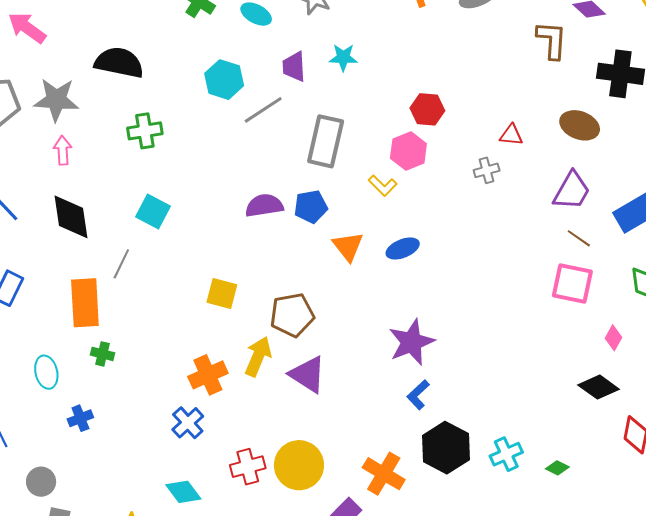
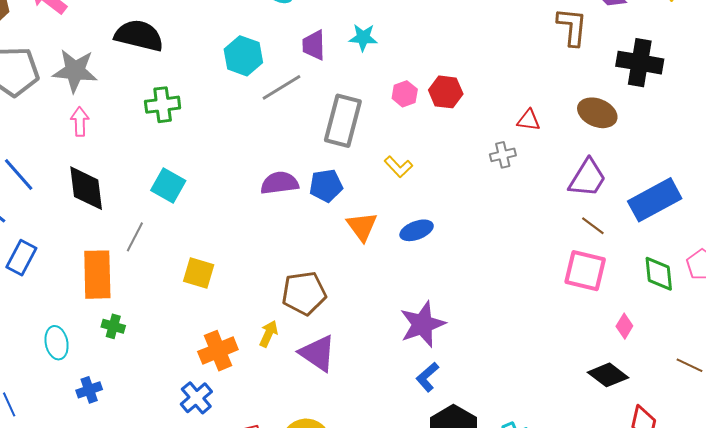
pink hexagon: (408, 151) -> (405, 94), moved, size x0.7
yellow square: (222, 294) -> (199, 273), moved
yellow arrow: (258, 356) -> (269, 334), size x0.7

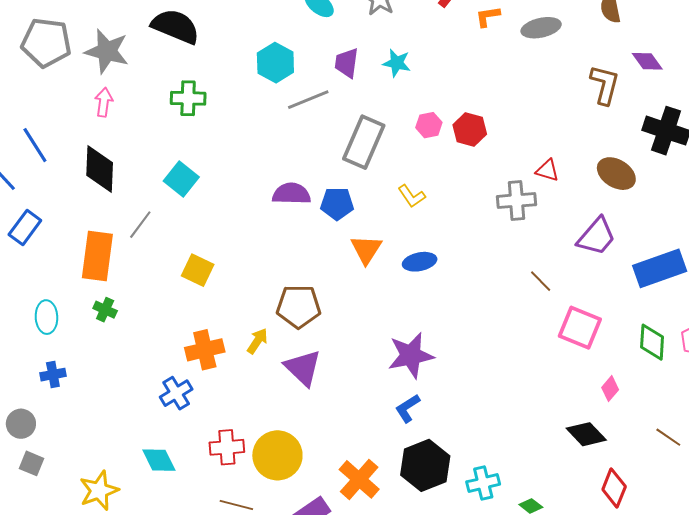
gray cross: (503, 155) -> (516, 201), size x1.5
brown line: (593, 226) -> (541, 281), moved
blue cross: (89, 390) -> (53, 375), moved

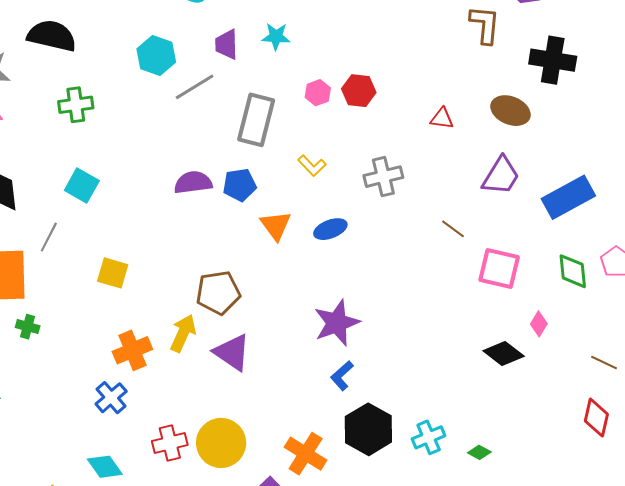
gray cross: (516, 201) -> (383, 177), moved
yellow arrow: (257, 341) -> (183, 333), size x1.4
black diamond: (586, 434) -> (504, 353), moved
red diamond: (614, 488) -> (596, 418), moved

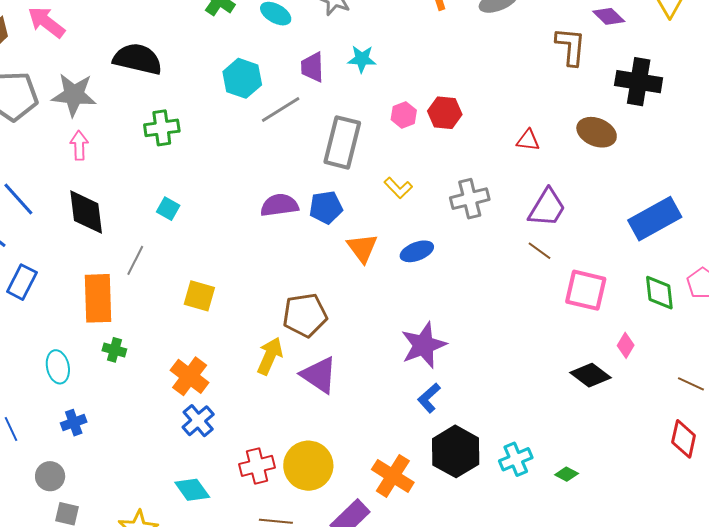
purple trapezoid: (501, 176) -> (547, 208), moved
cyan square: (82, 186) -> (168, 209), size x0.7
orange cross: (132, 350) -> (190, 376), moved, turned -30

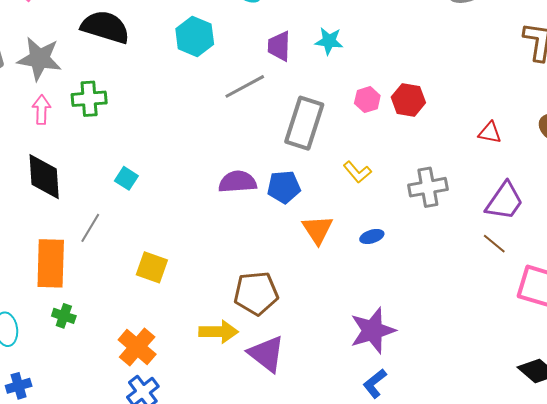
cyan hexagon: (242, 78) -> (195, 36), moved
green cross: (162, 128) -> (89, 99), moved
blue ellipse: (417, 251) -> (372, 236), size x0.7
yellow arrow: (270, 356) -> (219, 332), turned 63

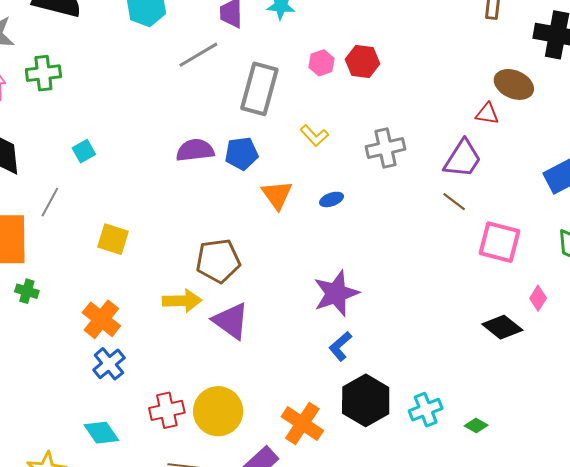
red triangle: (490, 133) -> (487, 114), moved
cyan square: (126, 178) -> (84, 151), turned 30

